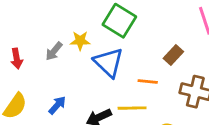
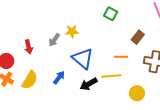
green square: (119, 21) -> (111, 14), moved, size x0.6
blue triangle: (109, 62) -> (83, 58), moved

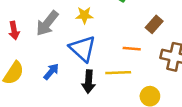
yellow star: (72, 31) -> (84, 15), moved
gray arrow: (54, 40) -> (47, 23), size x1.5
black arrow: (89, 84) -> (89, 82), turned -60

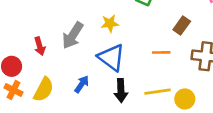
yellow line: (118, 73) -> (158, 92), moved

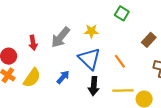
orange line: (161, 52) -> (120, 61), moved, turned 48

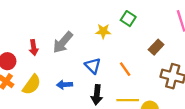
yellow star: (91, 31) -> (103, 31), moved
blue triangle: (89, 59) -> (93, 66), size x0.7
blue arrow: (63, 77) -> (65, 85), turned -136

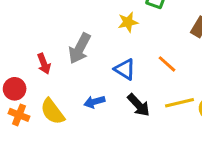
yellow semicircle: (32, 85) -> (53, 112), turned 120
black arrow: (97, 95) -> (139, 105), turned -36

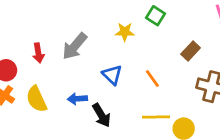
black arrow: (139, 105) -> (101, 115), moved

